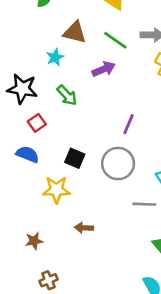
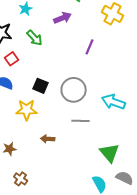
purple line: (129, 124) -> (90, 47), moved
gray line: (144, 204) -> (81, 121), moved
brown cross: (49, 280) -> (21, 179), turned -32

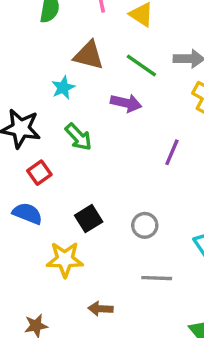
purple arrow: (63, 18) -> (126, 103), turned 36
black square: (41, 86) -> (89, 219), turned 35
gray circle: (74, 90) -> (145, 225), size x0.6

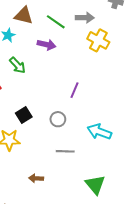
purple line: (172, 152) -> (74, 90), moved
brown arrow: (101, 309) -> (36, 178), moved

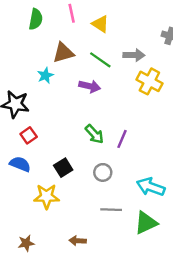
brown triangle: (24, 16) -> (63, 53), turned -30
green arrow: (17, 65) -> (94, 134), moved
green triangle: (95, 185) -> (146, 223), moved, turned 45

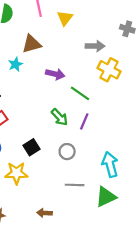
yellow triangle: (100, 24) -> (65, 18), turned 35
green line: (100, 60) -> (80, 93), moved
cyan arrow: (151, 187) -> (110, 164), turned 55

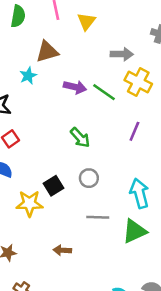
green line: (80, 93) -> (104, 92), moved
purple line: (84, 121) -> (134, 131), moved
black square: (32, 147) -> (53, 186), moved

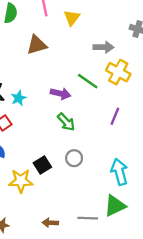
cyan star: (28, 76) -> (19, 98), moved
purple arrow: (75, 87) -> (60, 94), moved
gray line: (98, 217) -> (88, 218), moved

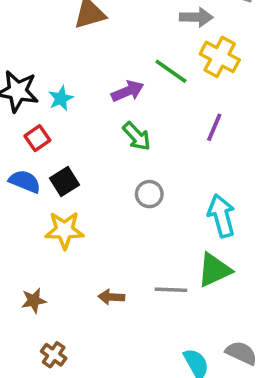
purple arrow: (60, 94) -> (128, 91), turned -36
black square: (42, 165) -> (64, 181), moved

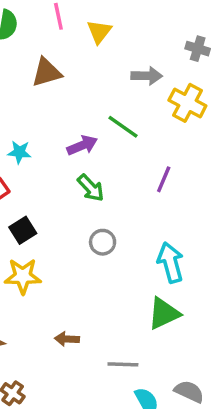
yellow cross: (220, 57) -> (187, 103), moved
cyan star: (61, 98) -> (19, 152), turned 30
gray line: (171, 290) -> (123, 364), moved

